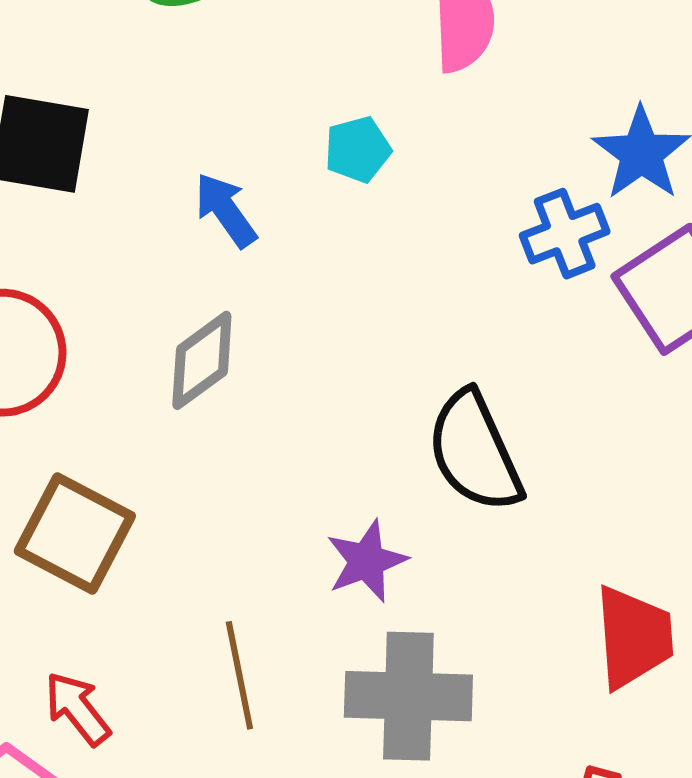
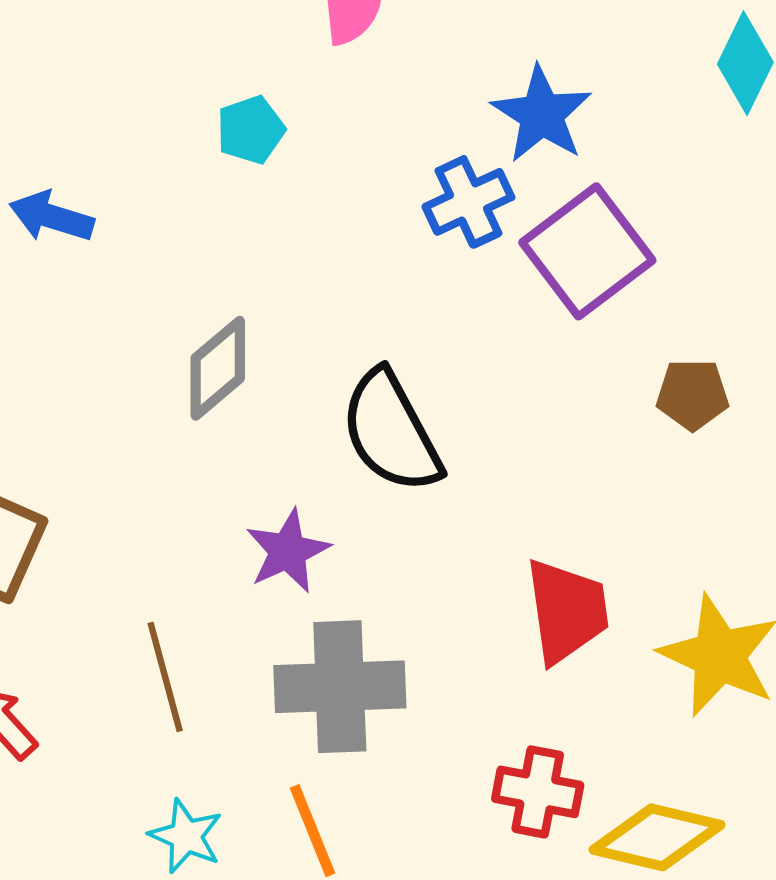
blue arrow: (226, 210) -> (52, 217), moved, turned -34
gray diamond: (202, 360) -> (218, 368), moved

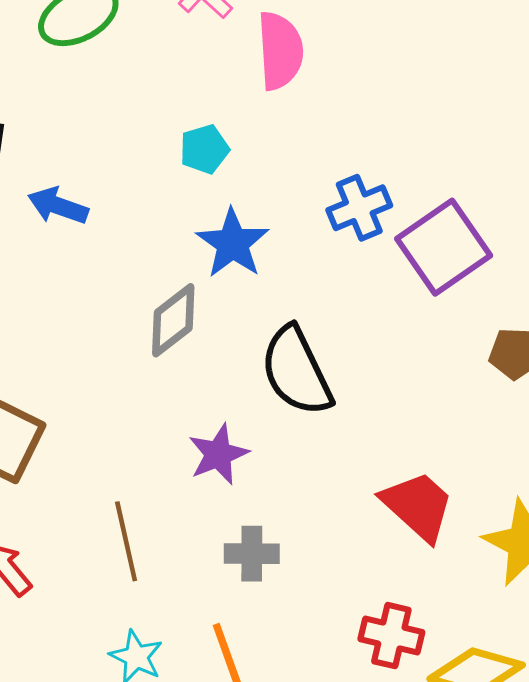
blue star: (542, 114) -> (233, 243), moved
red trapezoid: (567, 611) -> (418, 506), turned -42
gray cross: (340, 687) -> (252, 554), size x0.6

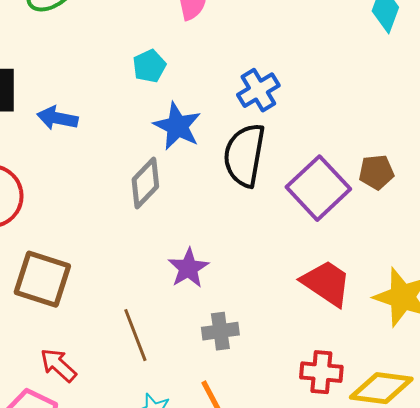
purple square: (444, 247) -> (318, 188), moved
black semicircle: (296, 371) -> (244, 155), moved, turned 44

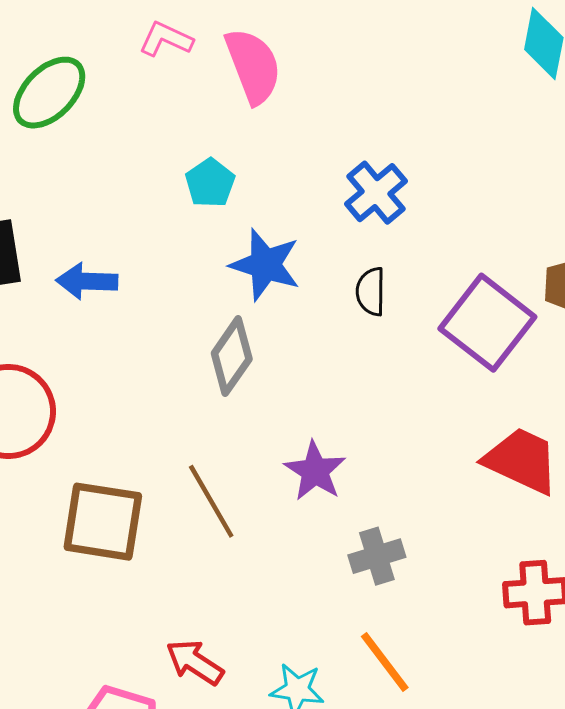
black semicircle: (244, 155) -> (371, 292), size x0.5
brown line: (135, 335) -> (211, 501), moved
red arrow: (58, 365) -> (195, 662), moved

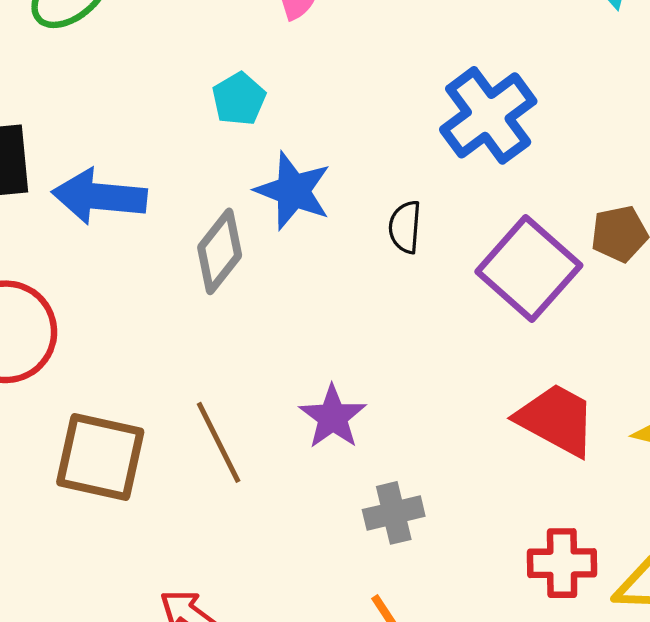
blue cross: (376, 193) -> (488, 115), moved, size x1.4
blue arrow: (87, 281) -> (99, 197), size x1.4
gray diamond: (232, 356) -> (220, 251), moved

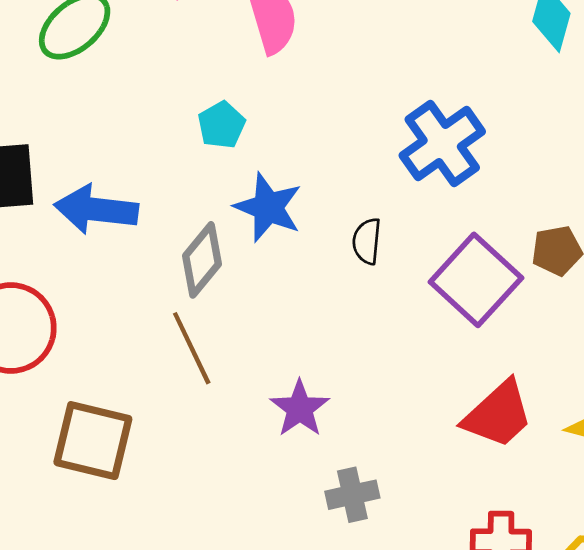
red trapezoid: (556, 420) -> (498, 414), turned 108
brown line: (219, 442) -> (192, 348), moved

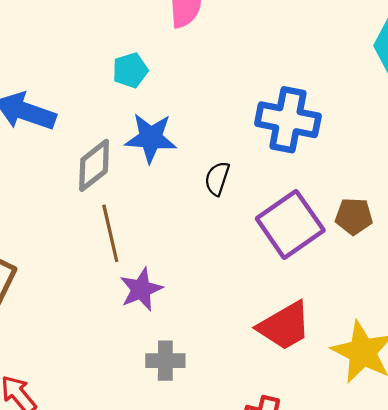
blue cross: (442, 143) -> (288, 120), turned 34
blue star: (268, 207) -> (151, 138), turned -30
brown line: (192, 348) -> (110, 233), moved

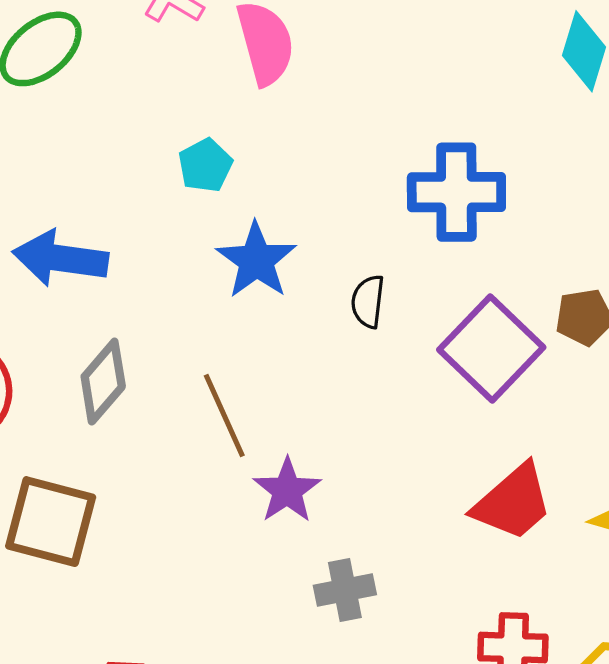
blue star: (151, 138) -> (256, 260), turned -30
gray diamond: (94, 165) -> (103, 382), moved

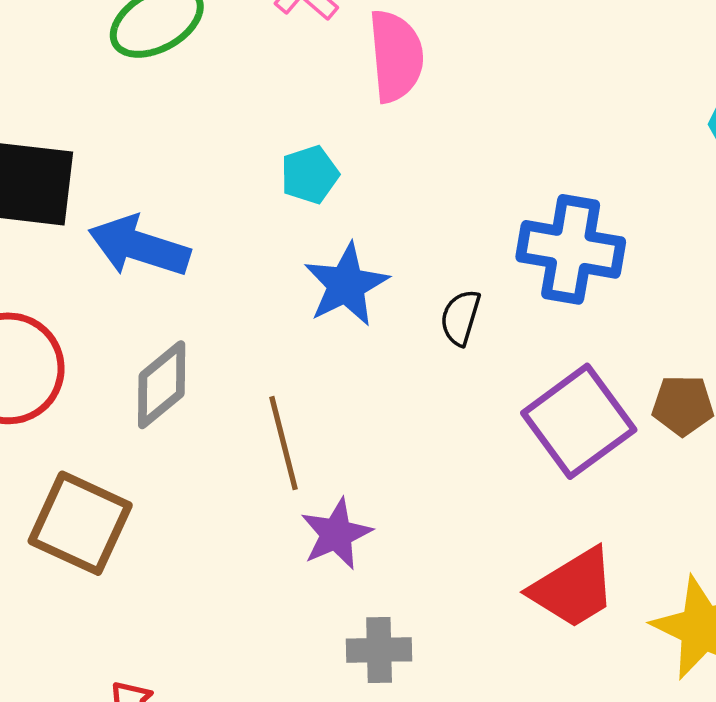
black semicircle: (368, 302) -> (460, 318), moved

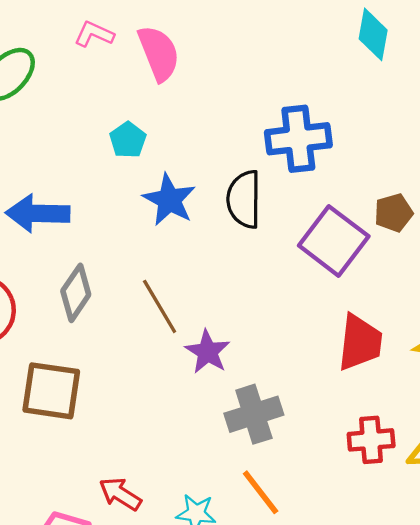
black semicircle: (460, 318) -> (244, 199), size x1.6
red trapezoid: (573, 588) -> (360, 342), turned -36
gray cross: (379, 650) -> (254, 414), size x1.4

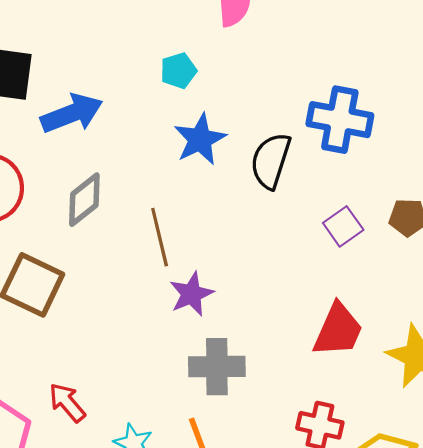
blue arrow: (38, 213) -> (72, 113), turned 140
purple square: (334, 241) -> (343, 226), size x0.6

